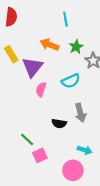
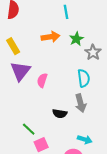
orange arrow: (49, 45) -> (50, 37), turned 150
purple triangle: (32, 67) -> (20, 71), moved
cyan semicircle: (71, 81) -> (84, 78), moved, turned -72

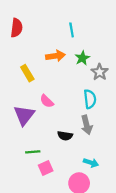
yellow rectangle: (13, 46) -> (27, 73), moved
purple triangle: (20, 71) -> (24, 115), moved
pink semicircle: (42, 80) -> (47, 101), turned -64
green line: (29, 129) -> (33, 152), turned -48

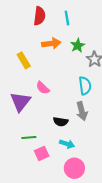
red semicircle: (17, 28) -> (40, 16), moved
cyan arrow: (91, 163) -> (67, 144), moved

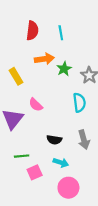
green star: (78, 46) -> (64, 69), moved
gray arrow: (82, 111) -> (84, 140), moved

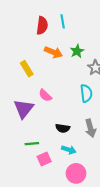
cyan line: (61, 33) -> (63, 21), moved
orange arrow: (44, 59) -> (53, 52), turned 30
green star: (64, 69) -> (77, 51), moved

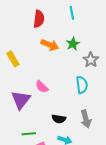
cyan line: (63, 21) -> (72, 13), moved
yellow rectangle: (27, 69) -> (13, 59), moved

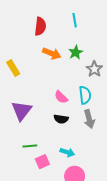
pink semicircle: (42, 87) -> (61, 97), moved
black semicircle: (59, 119) -> (61, 119), moved
gray arrow: (86, 119) -> (89, 119), moved

